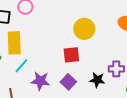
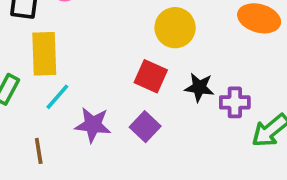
red square: (71, 55) -> (151, 76), turned 30
black star: (97, 80) -> (199, 87), moved

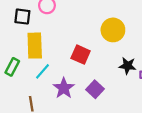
red square: (151, 76) -> (81, 55), moved
purple star: (93, 125) -> (64, 88), turned 30

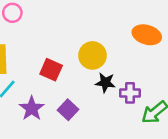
yellow circle: (113, 30) -> (92, 55), moved

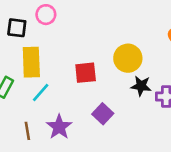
red square: (51, 70) -> (86, 73), turned -30
purple star: (32, 108) -> (59, 127), moved

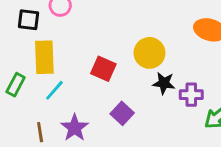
red square: (86, 73) -> (103, 69), turned 30

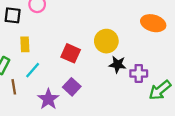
yellow rectangle: (44, 57) -> (25, 44), size x0.6
purple square: (122, 113) -> (72, 87), moved
brown line: (40, 132) -> (14, 87), moved

